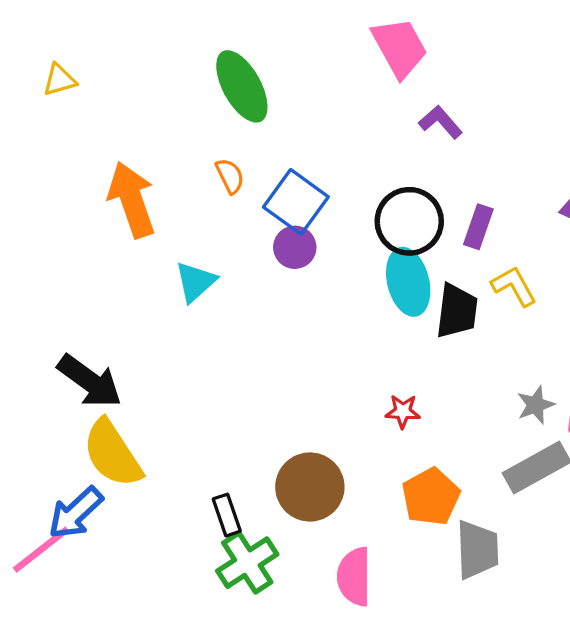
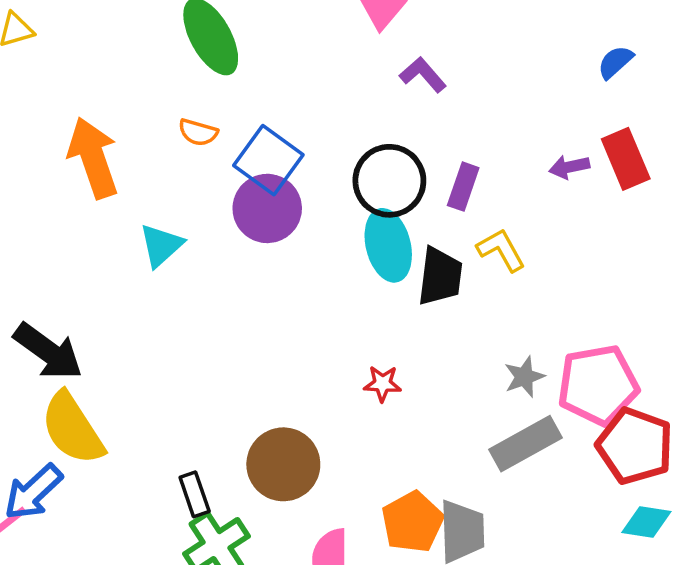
orange semicircle: (230, 176) -> (198, 132), turned 132
purple circle: (295, 247) -> (267, 208), size x1.5
orange pentagon: (431, 497) -> (412, 522), moved

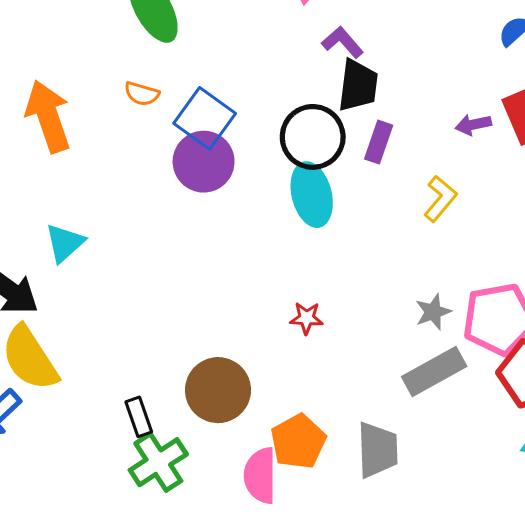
cyan triangle: (161, 245) -> (65, 243), moved
yellow L-shape: (501, 250) -> (440, 199), moved, turned 69
black trapezoid: (440, 276) -> (358, 85), moved
orange pentagon: (412, 522) -> (298, 442), moved

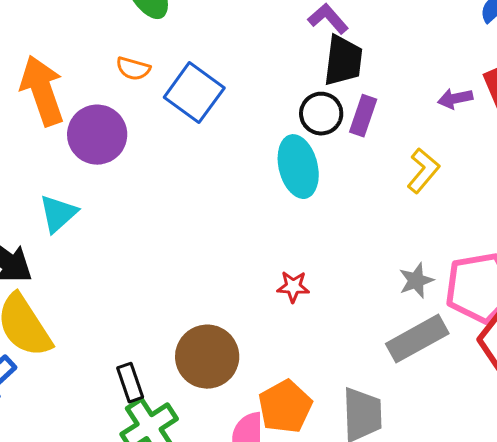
black circle: (313, 137) -> (321, 114), moved, size x0.7
purple circle: (204, 162) -> (97, 135), moved

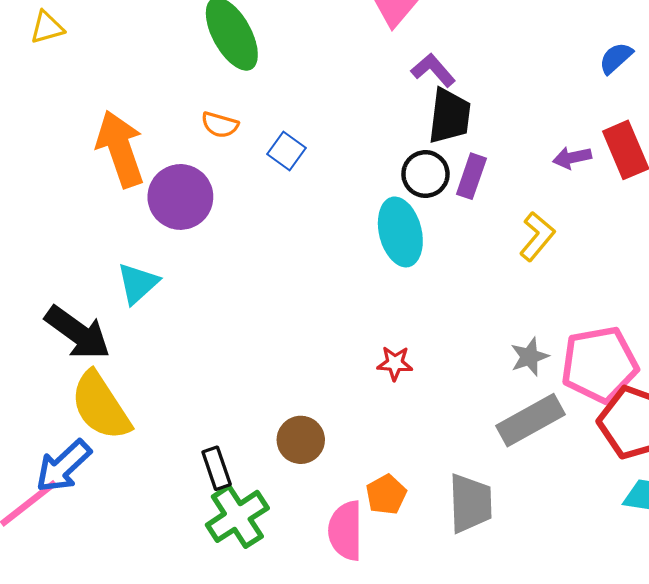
blue square: (194, 93) -> (287, 151), size x0.6
brown circle: (207, 357) -> (301, 440), size x0.7
orange pentagon: (285, 407) -> (386, 495), size x0.7

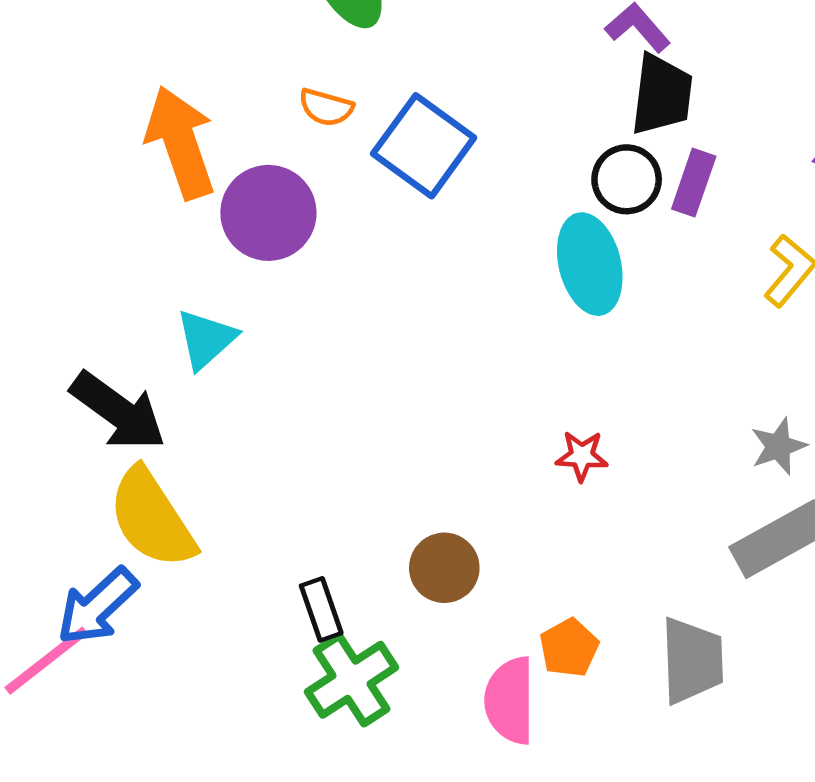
blue square: (287, 151) -> (424, 146), size x1.8

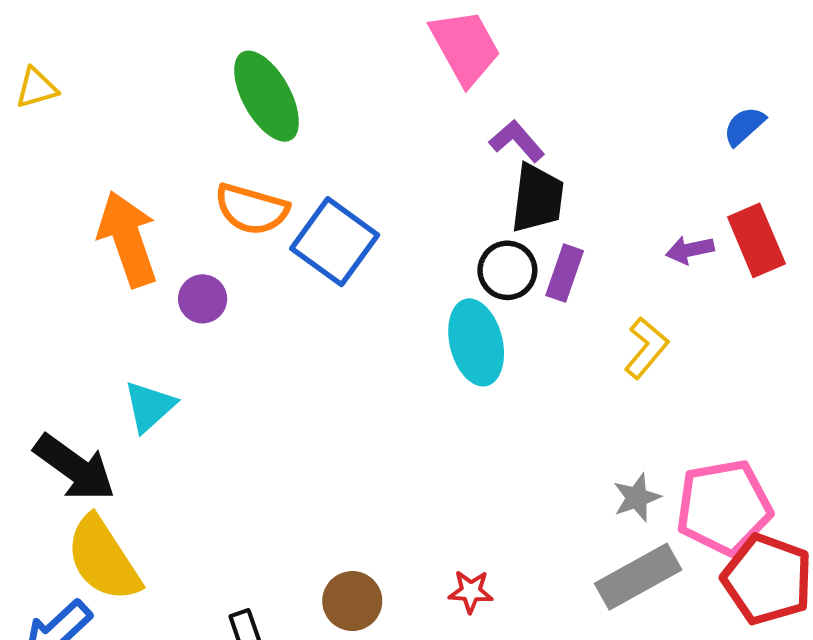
orange semicircle: (326, 107) -> (252, 209), size x1.6
purple circle: (268, 213) -> (203, 299), size x0.6
red star: (582, 456) -> (471, 592), moved

